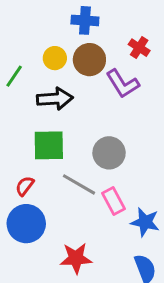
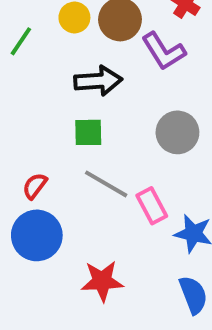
black arrow: (55, 99) -> (98, 81), moved
green square: (49, 145) -> (88, 132), moved, size x0.7
gray circle: (109, 153) -> (177, 132), moved

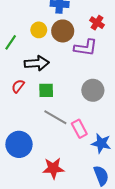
purple L-shape: (164, 51) -> (86, 48), turned -50
black arrow: (98, 81) -> (37, 63), moved
red semicircle: (35, 186) -> (18, 86), moved

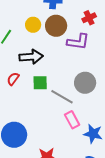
red cross: (97, 23) -> (89, 18), turned 32
gray line: (55, 117) -> (62, 97), moved

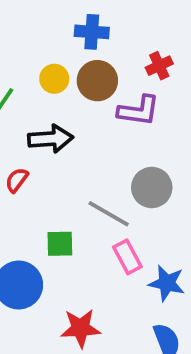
green square: (40, 83) -> (60, 244), moved

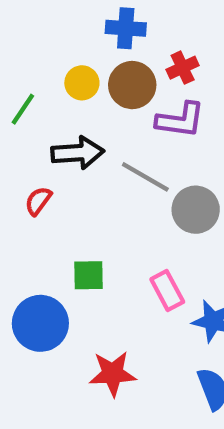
red cross: (159, 66) -> (183, 68), moved
gray line: (109, 214) -> (145, 177), moved

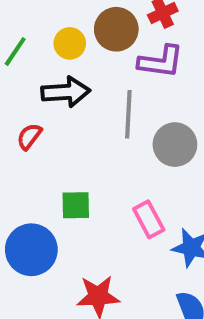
yellow circle: (82, 83) -> (70, 43), moved
gray line: (145, 177) -> (128, 114), turned 63

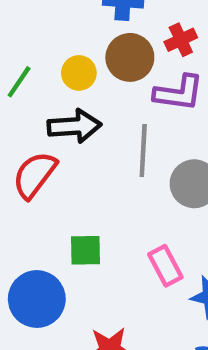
red semicircle: (29, 136) -> (35, 175), size x1.6

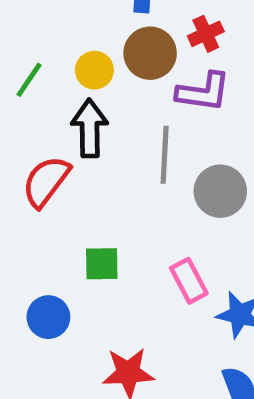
black arrow: (74, 126) -> (90, 128), turned -87
blue circle: (37, 299) -> (48, 317), size x0.7

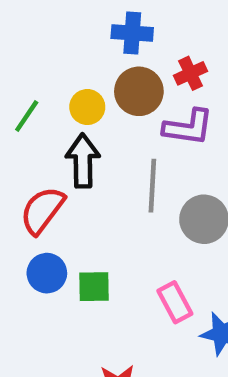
blue circle: (48, 317) -> (47, 273), moved

